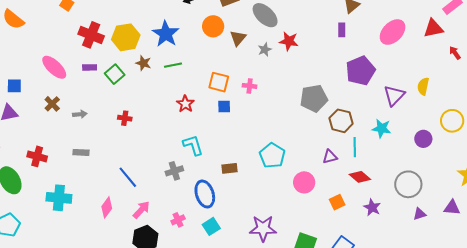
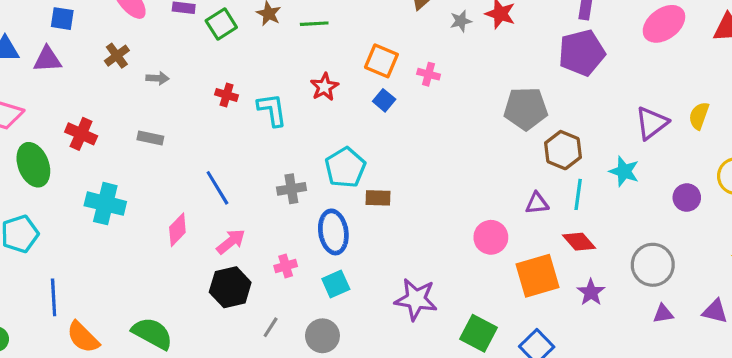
purple pentagon: (360, 71) -> (582, 53), moved
blue square: (224, 107) -> (384, 100), turned 32
cyan L-shape: (193, 145) -> (272, 110), moved
cyan pentagon: (272, 156) -> (345, 168), moved
orange square: (337, 202) -> (538, 276), size x1.8

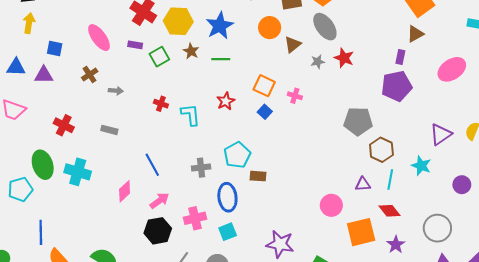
green ellipse: (33, 165) -> (43, 165), moved
pink cross: (286, 266) -> (195, 218), size x1.5

